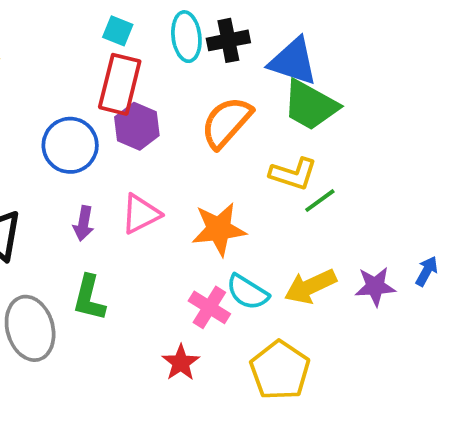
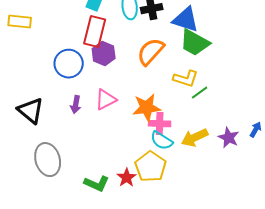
purple star: (375, 286) -> (229, 138), turned 30
green L-shape: (89, 298) -> (97, 184), moved, turned -80
pink cross: (209, 307) -> (160, 124), moved, turned -30
yellow pentagon: (280, 370) -> (151, 167), moved

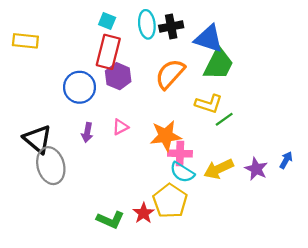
green trapezoid: (195, 43) -> (219, 64), turned -92
pink triangle: (106, 100) -> (120, 127), size x0.7
gray ellipse: (48, 160) -> (51, 166), moved

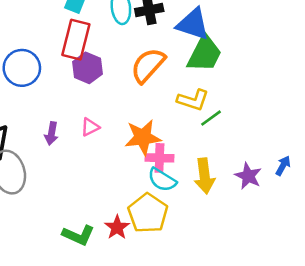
blue circle: (79, 87) -> (22, 68), moved
yellow arrow: (219, 169) -> (204, 176), turned -72

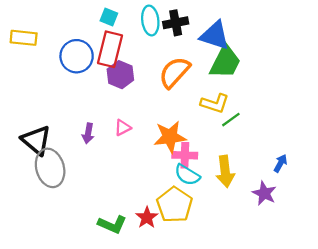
blue circle: (22, 68) -> (77, 56), moved
blue arrow: (283, 166) -> (280, 163), moved
purple star: (248, 176) -> (264, 193), moved

